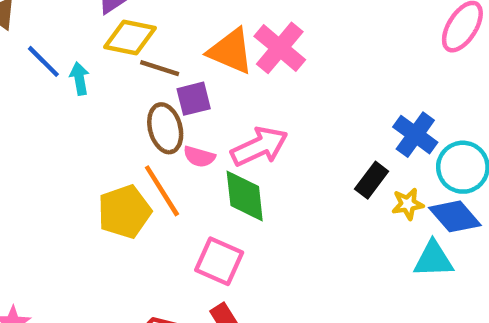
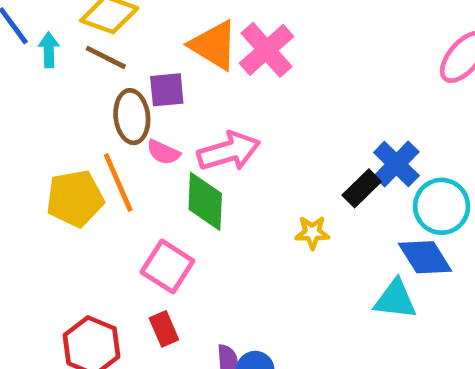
brown line: (160, 68) -> (106, 57), moved
black rectangle: (372, 180) -> (362, 188), moved
yellow star: (408, 204) -> (312, 233), moved

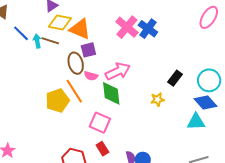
orange triangle: (214, 45) -> (80, 29), moved
brown line: (106, 57) -> (50, 41), moved
blue cross: (396, 164) -> (148, 29), moved

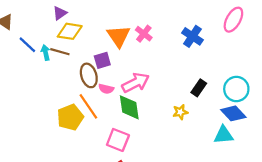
pink cross: (127, 27) -> (144, 34), size x0.7
orange triangle: (80, 29) -> (119, 36), moved, turned 35
blue cross: (148, 29) -> (192, 36), moved

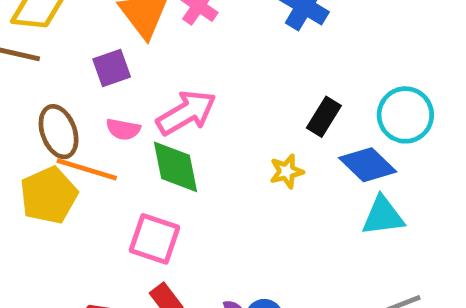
brown ellipse: (89, 75) -> (59, 132), moved
orange line: (88, 106) -> (87, 169), turned -36
blue diamond: (233, 113) -> (368, 165), moved

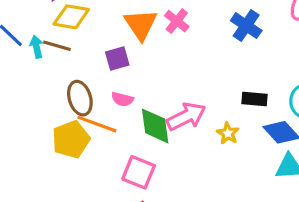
pink arrow: (186, 113) -> (186, 117), moved
black rectangle: (324, 117) -> (254, 99), turned 60
yellow star: (287, 171) -> (228, 133), turned -30

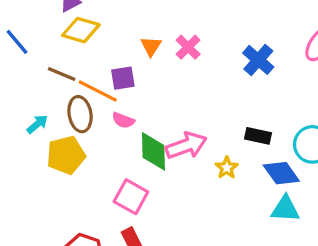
orange triangle: (141, 24) -> (151, 46), size x0.6
brown line: (57, 46) -> (62, 74), moved
cyan arrow: (36, 47) -> (37, 124), moved, turned 55
orange line: (97, 124) -> (98, 91), moved

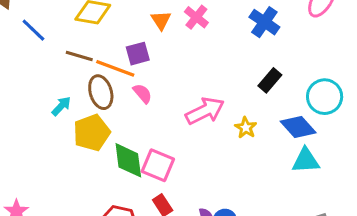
pink semicircle: (123, 120) -> (142, 93), turned -145
black rectangle: (258, 136) -> (270, 80), moved, turned -55
green diamond: (153, 151) -> (128, 160), moved

